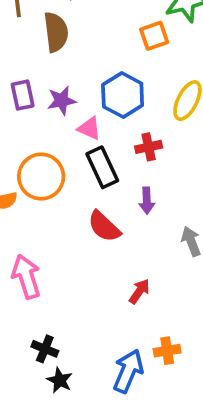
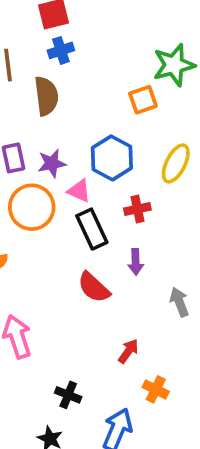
orange circle: (41, 177) -> (32, 207), moved
black cross: (45, 349) -> (68, 395), moved
orange cross: (167, 351) -> (156, 389), moved, turned 35

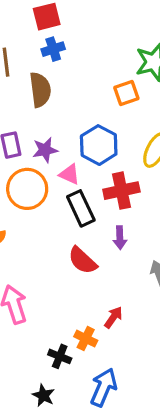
red cross: (137, 209) -> (121, 191), size x1.5
orange cross: (156, 389) -> (86, 339), moved

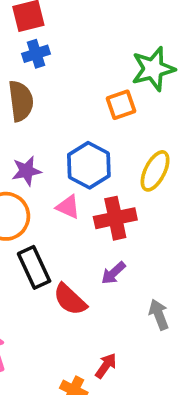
pink triangle: (69, 174) -> (68, 207), moved
black rectangle: (81, 208) -> (34, 267), moved
purple arrow: (120, 238) -> (113, 273), turned 50

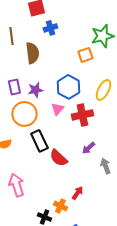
blue cross: (36, 54) -> (50, 28), moved
pink triangle: (68, 207) -> (57, 109), turned 48
purple arrow: (113, 273) -> (88, 148), moved

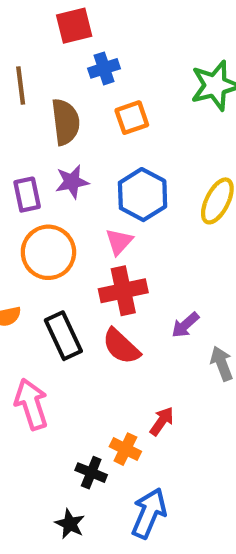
orange square: (85, 55) -> (132, 118), moved
purple star: (35, 90) -> (72, 182), moved
red cross: (82, 115) -> (123, 291), moved
black rectangle: (39, 141) -> (63, 336), moved

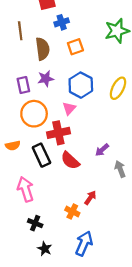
red cross: (123, 291) -> (58, 133), moved
black cross: (91, 473) -> (35, 223), moved

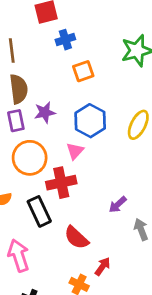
brown semicircle: (43, 49) -> (19, 89), moved
red semicircle: (70, 160) -> (76, 238), moved

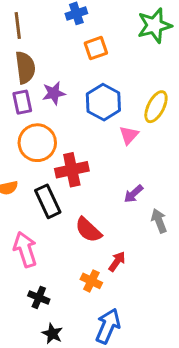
pink triangle: (75, 151) -> (129, 135), moved

